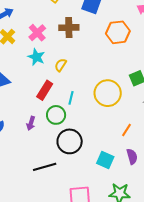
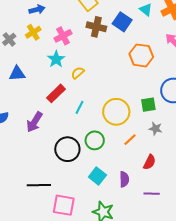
brown cross: (69, 28) -> (96, 27), moved
green circle: (56, 115) -> (95, 140), moved
purple arrow: (31, 123) -> (34, 122), size x1.5
orange line: (127, 130) -> (130, 140), moved
black line: (45, 167) -> (39, 185), moved

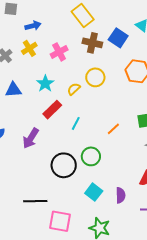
cyan star: (56, 59) -> (45, 84), moved
yellow circle: (116, 112) -> (95, 77), moved, size x0.7
orange line: (130, 140) -> (113, 129), moved

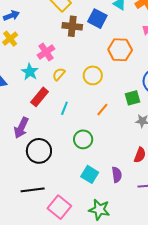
pink cross: (59, 52) -> (46, 52), moved
yellow circle: (95, 77) -> (93, 75), moved
black circle: (64, 165) -> (39, 151), moved
pink square: (60, 221) -> (59, 207), turned 35

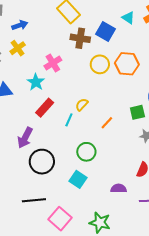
yellow semicircle: (59, 74) -> (82, 105), moved
yellow circle: (93, 75) -> (100, 64), moved
cyan square: (90, 174) -> (78, 179), moved
purple semicircle: (117, 175) -> (119, 188), turned -84

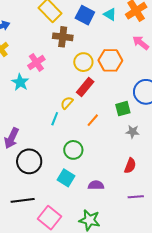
blue square: (106, 32) -> (85, 15), moved
red rectangle: (45, 108) -> (85, 87), moved
purple semicircle: (119, 188) -> (96, 185), moved

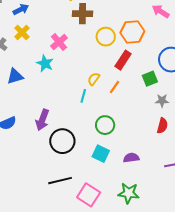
red rectangle: (85, 87) -> (123, 60), moved
orange line: (93, 120) -> (115, 87), moved
red semicircle: (130, 166) -> (162, 126), moved

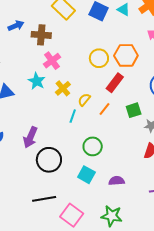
brown cross: (82, 14) -> (41, 35), moved
yellow cross: (22, 32) -> (63, 88), moved
green square: (150, 79) -> (134, 110), moved

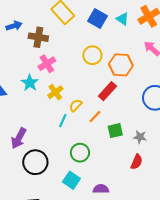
yellow circle: (99, 58) -> (92, 55), moved
green square: (134, 110) -> (115, 131), moved

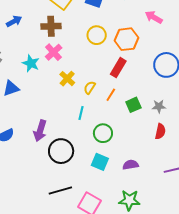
brown cross: (38, 37) -> (51, 26), moved
cyan star: (30, 83) -> (31, 63), moved
cyan line: (63, 121) -> (81, 113), moved

